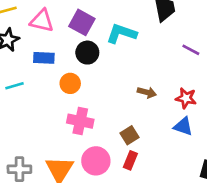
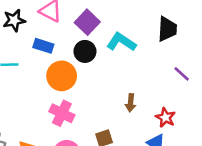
orange circle: (70, 83) -> (62, 76), size x1.5
brown arrow: (147, 92) -> (131, 103), turned 66

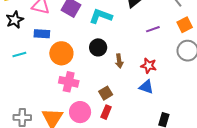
black circle: (85, 51) -> (98, 47), moved
purple line: (182, 74) -> (153, 29), turned -48

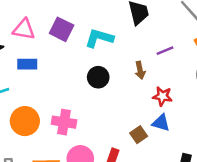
orange circle: (61, 53) -> (25, 121), moved
brown arrow: (119, 61) -> (140, 70), moved
brown square: (106, 93) -> (139, 135), moved

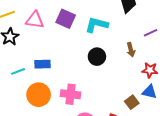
blue rectangle: (27, 64) -> (43, 64), moved

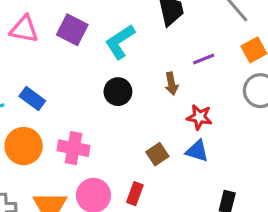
cyan L-shape: (97, 25) -> (120, 42), turned -50
blue rectangle: (43, 64) -> (32, 99), turned 35
brown square: (132, 102) -> (157, 154), moved

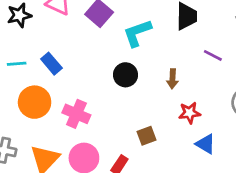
purple line: (204, 59) -> (213, 55), moved, turned 36
red star: (199, 117) -> (190, 113), turned -30
blue triangle: (197, 151) -> (206, 144), moved

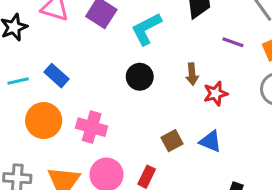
red star: (190, 113) -> (216, 94), moved
blue triangle: (206, 144) -> (210, 141), moved

